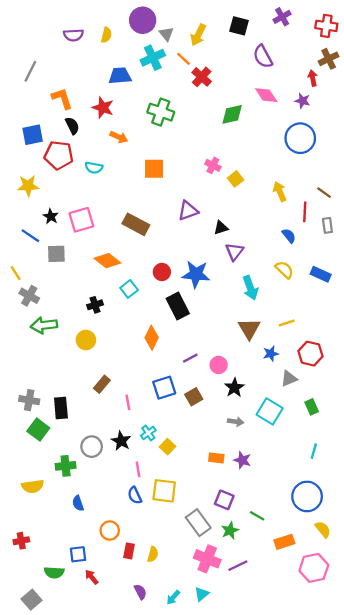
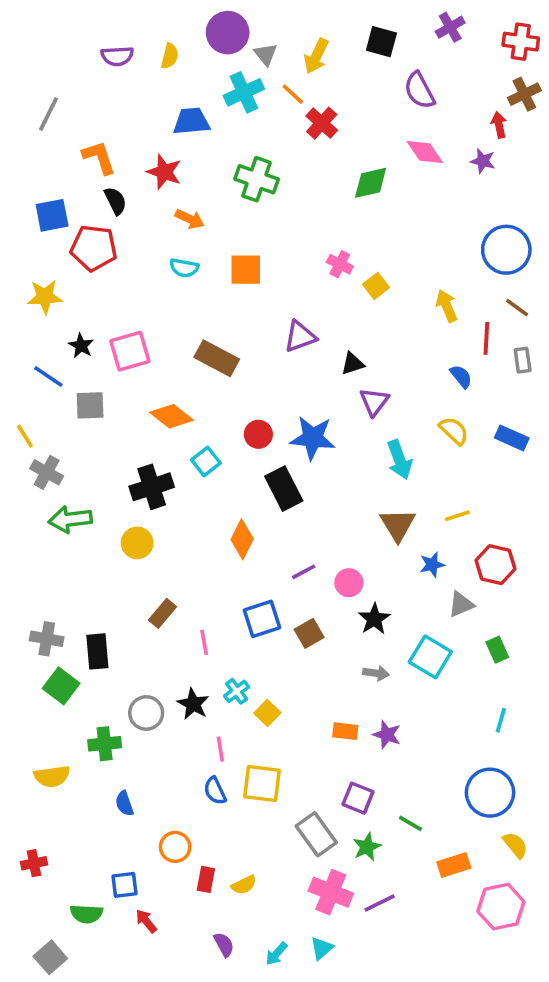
blue circle: (300, 138) -> (506, 250), moved
cyan semicircle: (94, 168) -> (184, 268), moved
black cross: (95, 305) -> (152, 487), size x1.6
yellow semicircle: (153, 554) -> (244, 885), turned 49

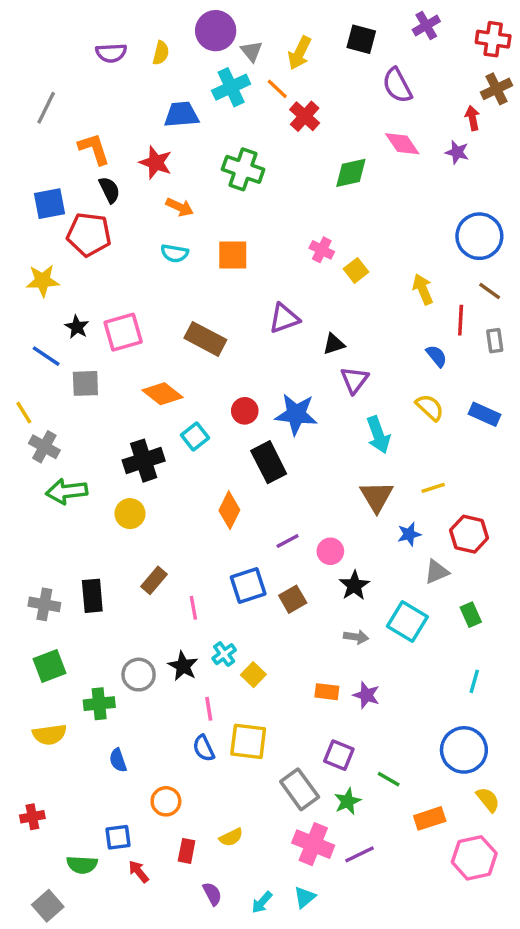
black rectangle: (97, 651) -> (92, 596), moved
green square: (61, 686) -> (50, 666), moved, turned 32
red rectangle: (206, 879) -> (187, 851), moved

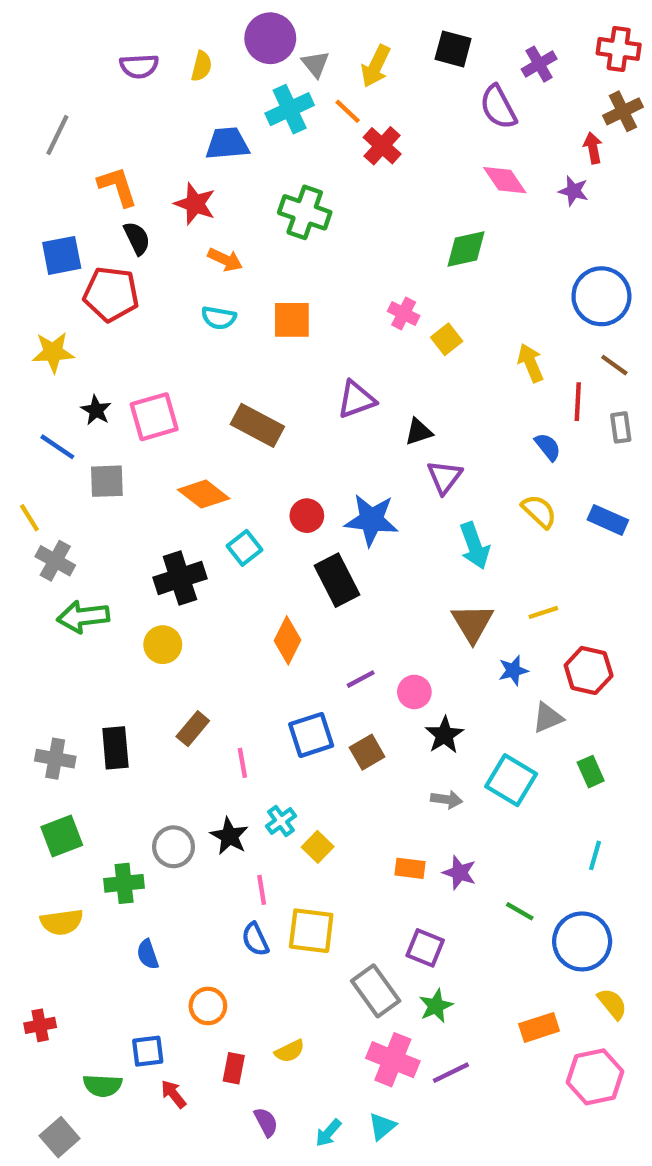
purple cross: (426, 26) -> (539, 64), moved
green diamond: (351, 173) -> (466, 249), moved
green line: (389, 779) -> (520, 911), moved

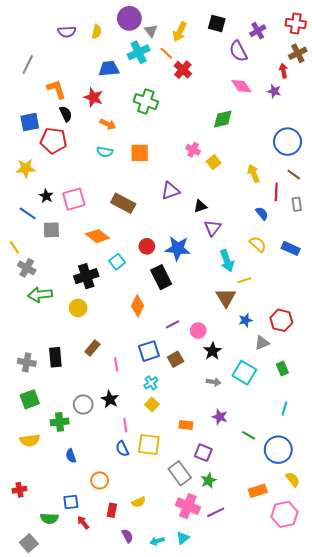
yellow line: (543, 612) -> (244, 280), moved
cyan cross: (281, 821) -> (151, 383), moved
orange rectangle: (410, 868) -> (186, 425), moved
cyan arrow: (328, 1133) -> (157, 541), turned 32

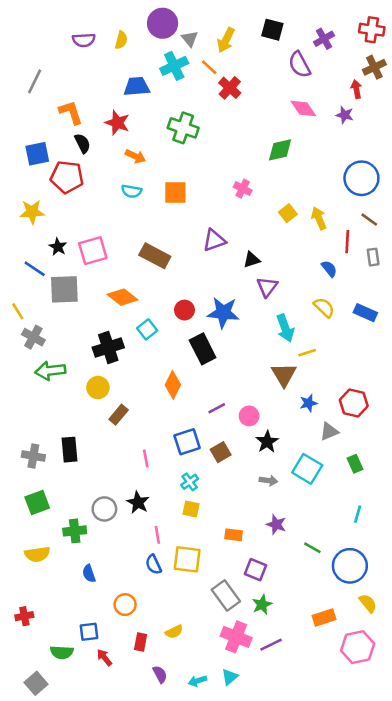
yellow square: (214, 162) -> (288, 213), moved
gray square: (51, 230) -> (64, 289), size x1.4
brown rectangle: (92, 348) -> (119, 415), moved
yellow square: (152, 404) -> (191, 509), turned -32

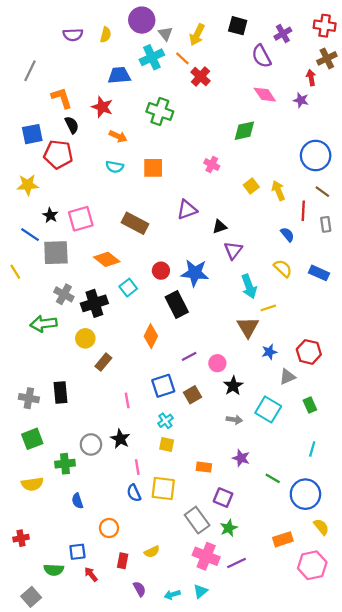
gray cross: (33, 337) -> (64, 294), moved

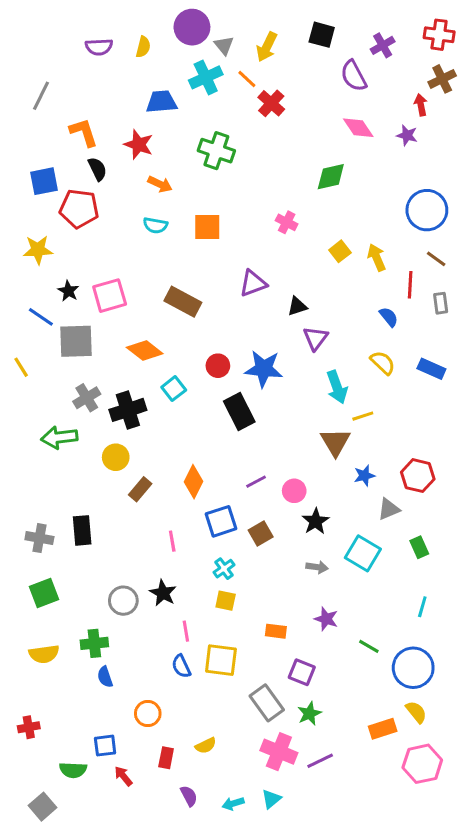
gray cross: (64, 294) -> (87, 398), turned 30
orange diamond: (151, 336) -> (194, 482), moved
green cross: (65, 464) -> (94, 643), moved
yellow semicircle: (321, 527) -> (416, 712), moved

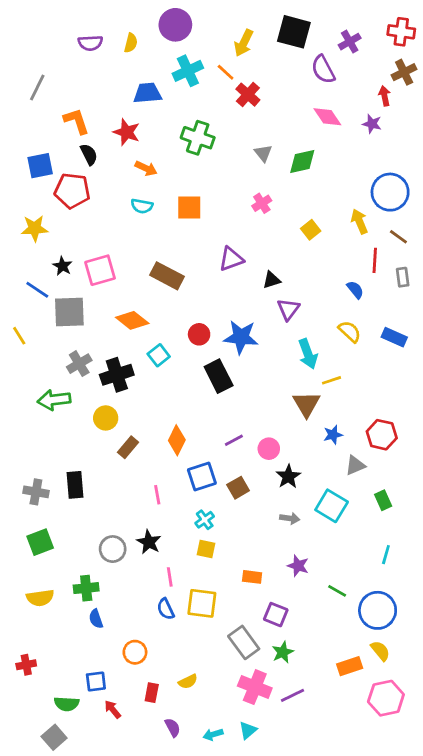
black square: (322, 35) -> (294, 32), size x1.4
gray triangle: (224, 45) -> (263, 153), moved
pink cross: (287, 222) -> (262, 203), turned 30
yellow arrow: (377, 257) -> (359, 221), moved
gray square: (42, 807) -> (54, 737), moved

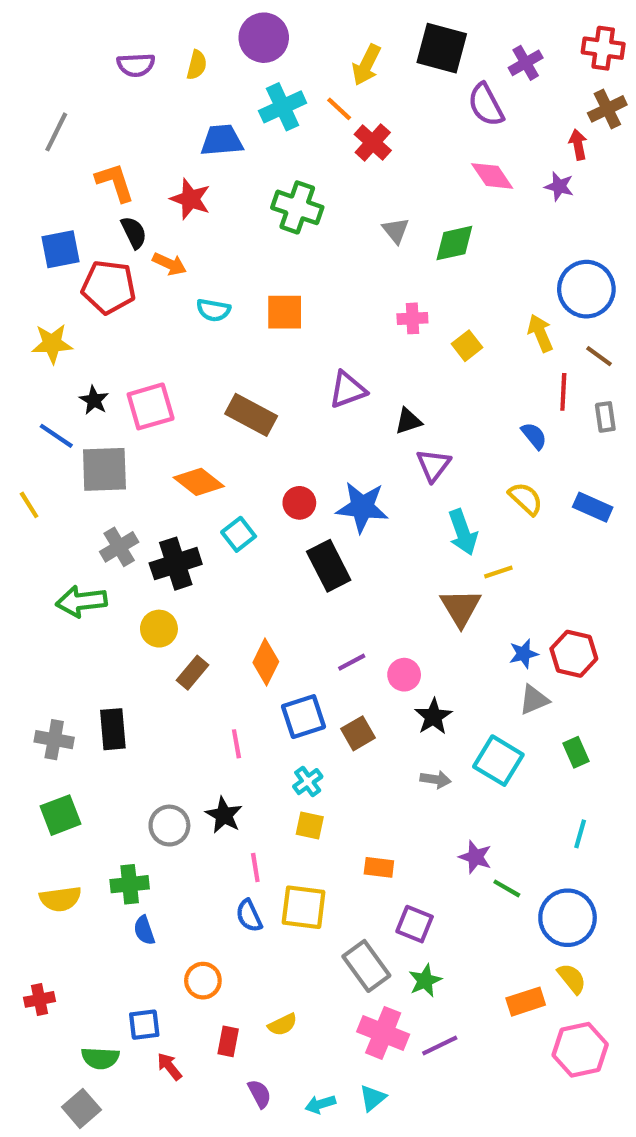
orange arrow: (146, 168) -> (169, 264), moved
pink cross: (262, 203) -> (412, 318), moved, turned 30
blue star: (333, 435) -> (524, 654), moved
purple star: (298, 566) -> (475, 857), moved

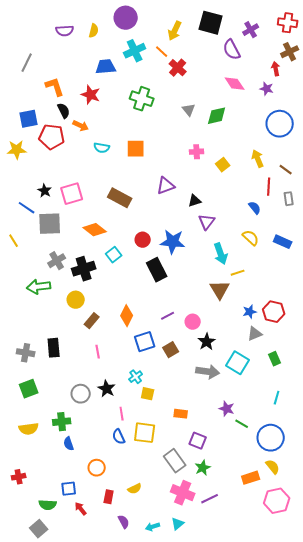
blue circle: (586, 289) -> (280, 124), moved
yellow star: (52, 344) -> (17, 150), moved
pink line: (236, 744) -> (98, 352), moved
gray arrow: (436, 779) -> (208, 372), size x1.6
cyan cross: (308, 782) -> (136, 377), moved

